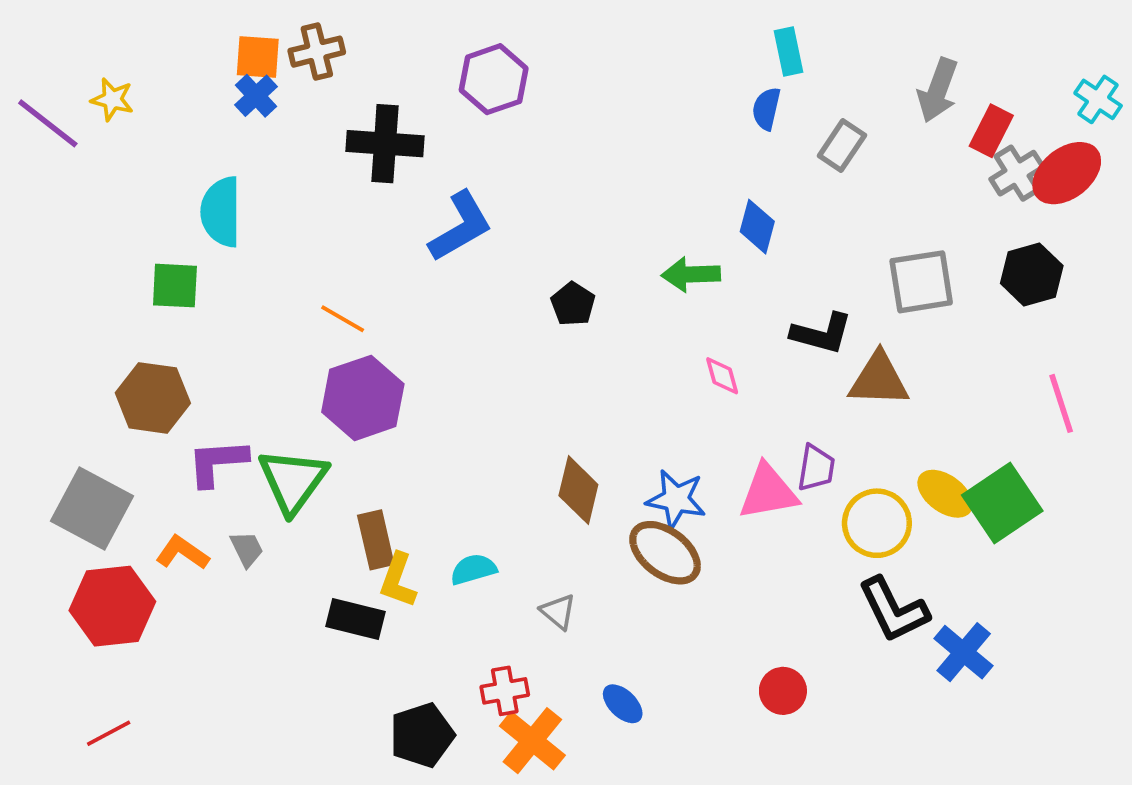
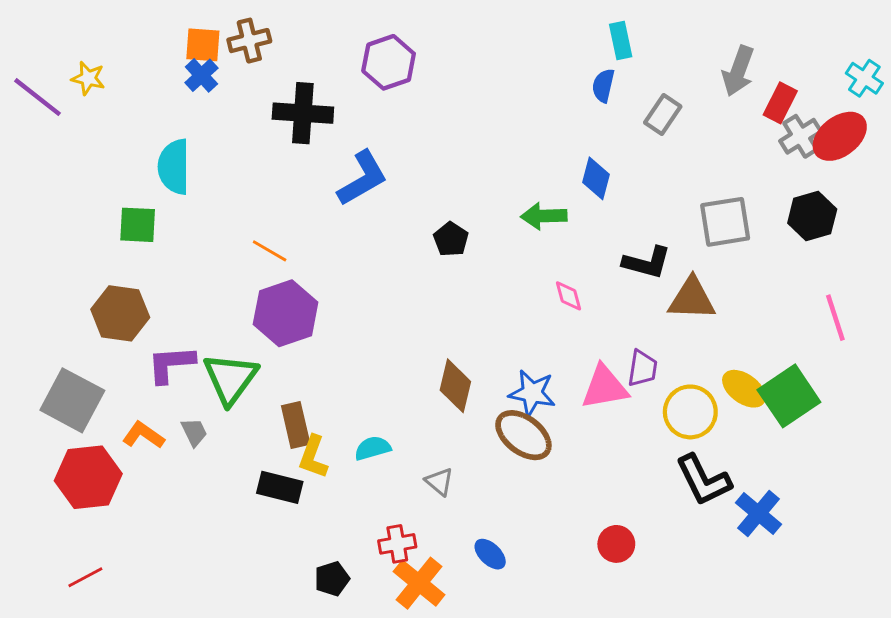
black pentagon: (422, 735) -> (332, 579), size x0.7

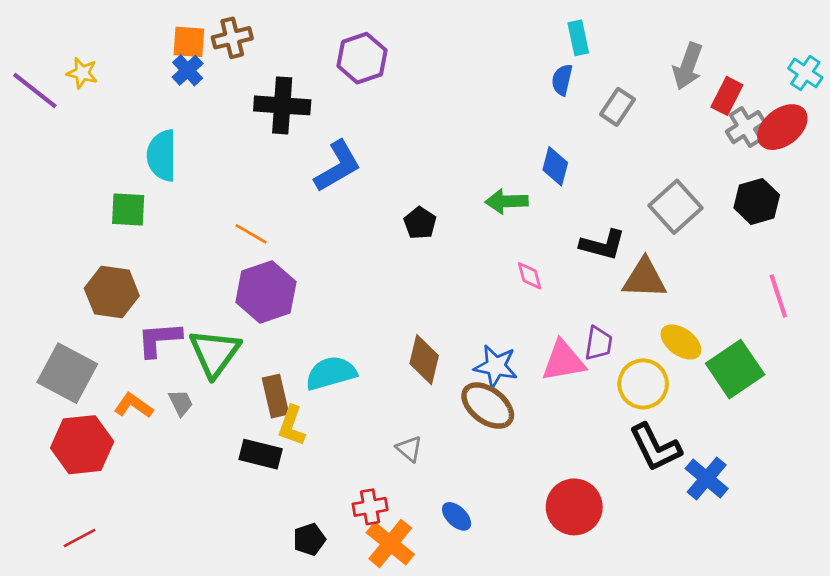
gray square: (725, 222) -> (676, 207), turned -33
yellow ellipse: (744, 389) -> (681, 342), moved
cyan semicircle: (373, 448) -> (331, 373), moved, size x1.5
red circle: (616, 544) -> (574, 507), size x1.6

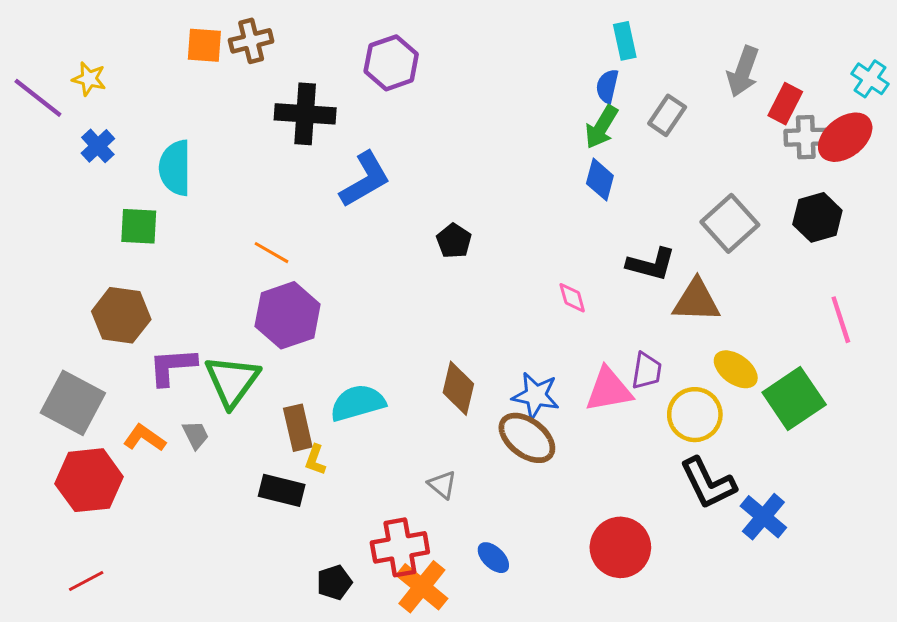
blue cross: (188, 70) -> (98, 146), moved
gray cross: (746, 127) -> (806, 137), turned 30
green arrow: (507, 201) -> (601, 127), moved, turned -57
yellow L-shape: (292, 426) -> (315, 460), size x0.7
red cross: (370, 507) -> (400, 547), size x1.5

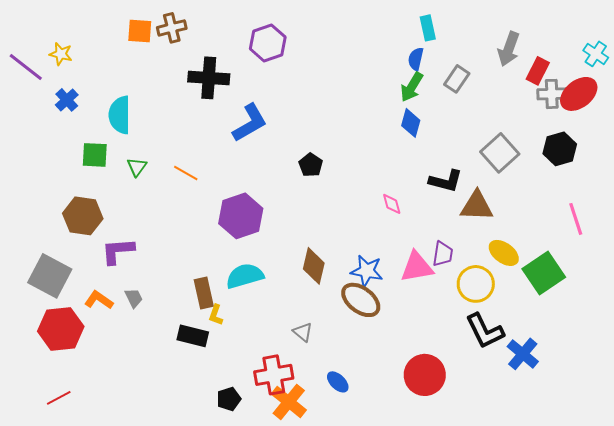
purple hexagon: (288, 315) -> (241, 216), moved
green triangle: (232, 381) -> (137, 167), moved, size x0.5

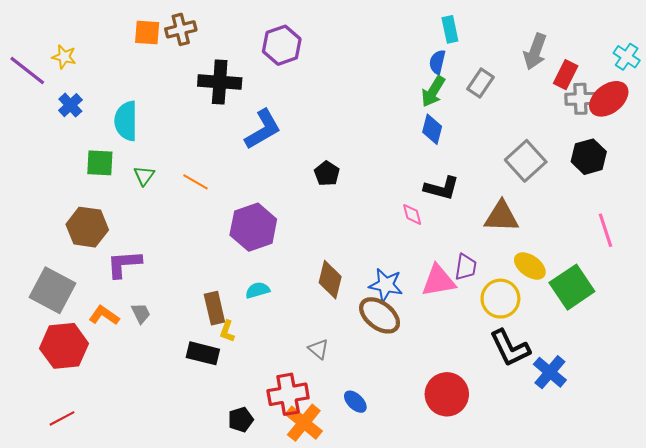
black L-shape: (446, 181) -> (442, 188), moved
cyan semicircle: (245, 276) -> (258, 290), size x0.6

